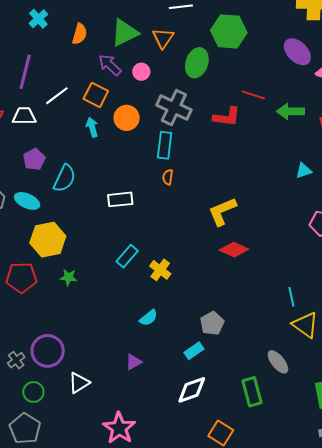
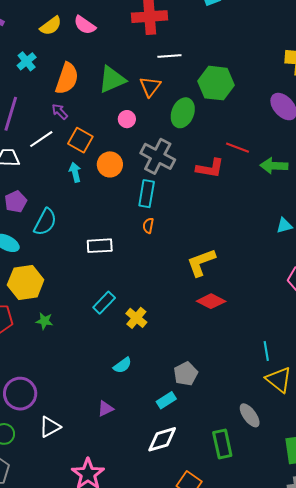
orange semicircle: (80, 34) -> (67, 78), size x1.5
purple arrow: (110, 65) -> (60, 112), moved, size x0.7

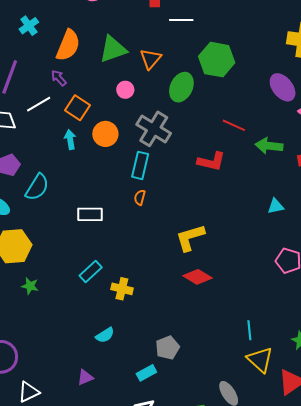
white line: (169, 56) -> (181, 20), moved
red L-shape: (210, 168) -> (211, 161), moved
yellow cross: (136, 318) -> (122, 289), turned -30

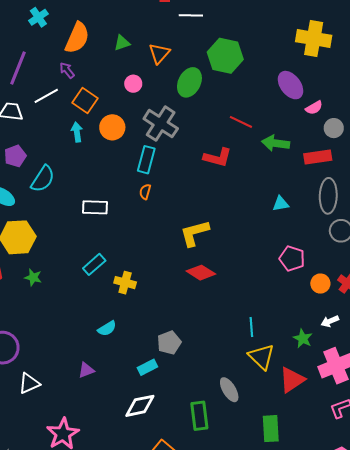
green triangle: (113, 49) -> (122, 43), size x0.6

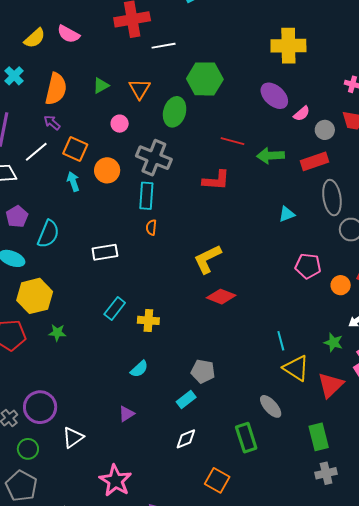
gray pentagon: (169, 343) -> (203, 371), turned -30
white diamond: (140, 406) -> (186, 439), size x0.7

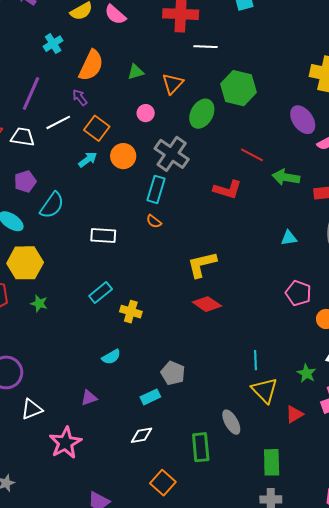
cyan arrow: (73, 182) -> (88, 160), turned 60
orange semicircle: (151, 227) -> (154, 221), turned -70
red triangle: (330, 385) -> (294, 414), size x0.7
pink star: (115, 481) -> (65, 443), moved

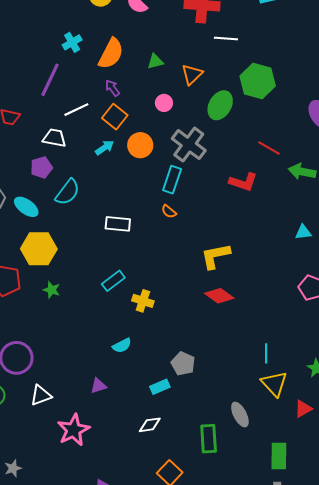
cyan cross: (53, 44) -> (72, 42), moved
purple arrow: (80, 97) -> (112, 88), moved
white trapezoid: (23, 137) -> (54, 138), moved

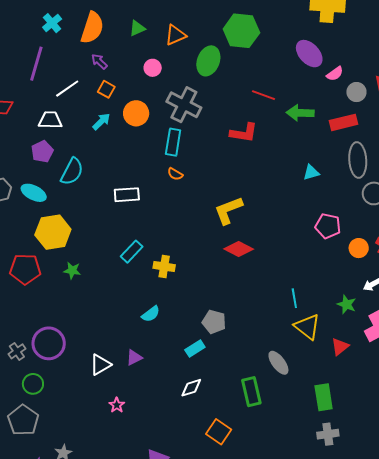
orange triangle: (192, 74) -> (176, 35), turned 30
orange square: (115, 117) -> (106, 89), size x0.7
white triangle: (41, 395) -> (100, 365), moved
pink star: (74, 430) -> (117, 405), size x0.5

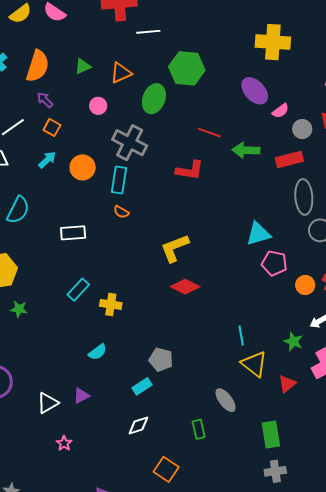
orange circle: (136, 113) -> (83, 167), moved
cyan triangle: (311, 173) -> (258, 234), moved, size x1.5
green rectangle: (251, 392) -> (199, 429), size x0.7

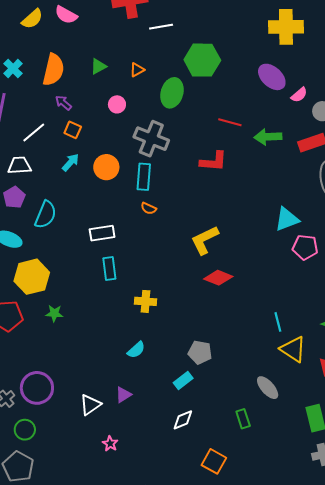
orange triangle: (121, 73) -> (137, 70), size x0.7
cyan rectangle: (78, 290) -> (109, 268), moved, turned -45

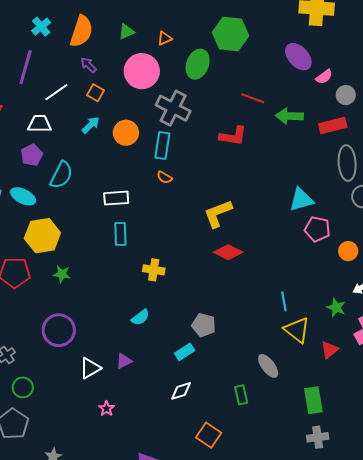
pink circle: (117, 104) -> (142, 71), size x2.0
purple circle: (37, 388) -> (59, 330), moved

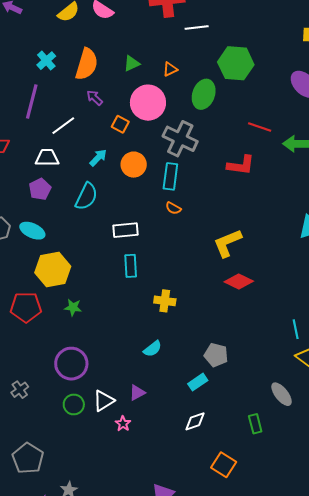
orange square: (96, 93) -> (120, 124), moved
cyan semicircle: (61, 175) -> (86, 196), moved
green circle: (23, 387) -> (74, 404), moved
pink star: (107, 409) -> (123, 424), moved

